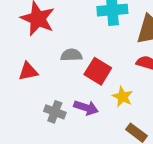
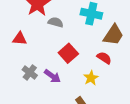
gray semicircle: (71, 55) -> (56, 22), moved
yellow star: (123, 97) -> (91, 78), moved

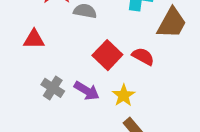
red semicircle: (104, 58) -> (143, 56), moved
yellow star: (91, 78) -> (124, 95), moved

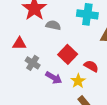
red semicircle: (143, 56) -> (91, 66), moved
gray cross: (53, 88) -> (33, 63), moved

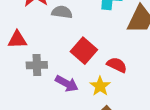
gray cross: (33, 63) -> (37, 65), turned -32

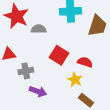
purple arrow: (67, 84) -> (38, 91), moved

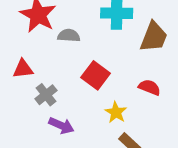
red semicircle: (85, 62) -> (149, 87), moved
gray cross: (26, 71) -> (46, 95), turned -32

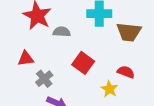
brown trapezoid: (154, 37) -> (129, 32), turned 75
yellow star: (116, 112) -> (109, 89), moved

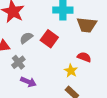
gray semicircle: (62, 32) -> (26, 38), moved, turned -40
red square: (83, 63) -> (49, 39), moved

